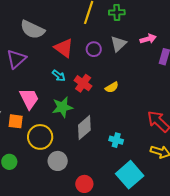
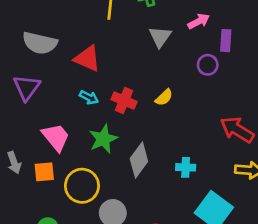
purple circle: (94, 49) -> (208, 65), moved

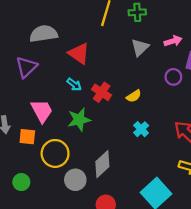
gray semicircle: (40, 43) -> (44, 34), turned 148
gray diamond: (139, 160) -> (102, 164), moved
cyan cross: (186, 167) -> (141, 129), moved, turned 32

